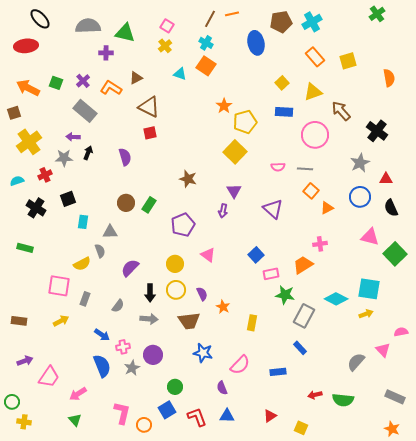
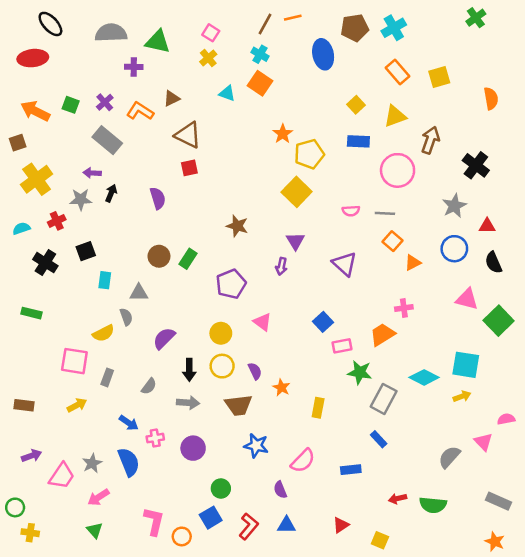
brown arrow: (341, 111) -> (430, 140), turned 60
gray star: (132, 368) -> (92, 463), moved
red L-shape: (197, 417) -> (249, 526), turned 60

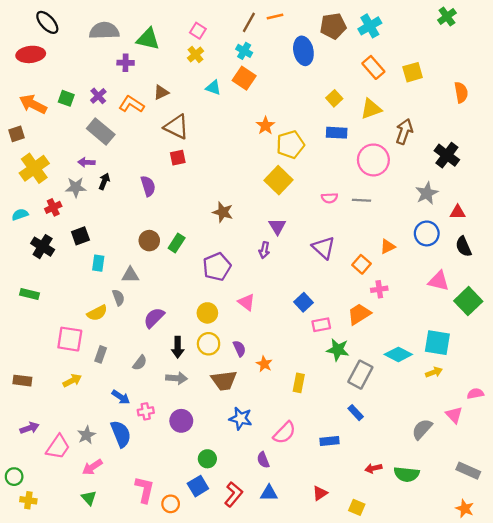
orange square: (393, 241) -> (362, 264), moved

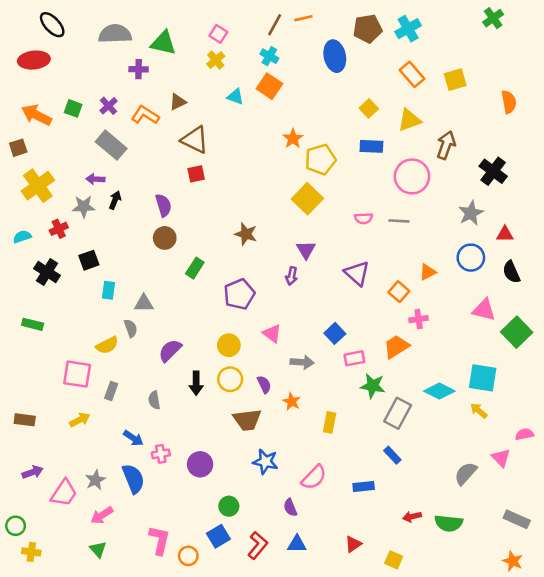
brown circle: (149, 241) -> (165, 238), moved
gray semicircle: (140, 363) -> (154, 400), turned 133
yellow arrow: (434, 372) -> (479, 411), turned -119
gray arrow: (177, 378) -> (302, 362), moved

